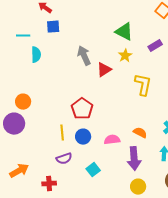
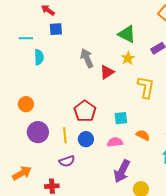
purple circle: (14, 124) -> (38, 132), moved
purple arrow: (134, 159) -> (122, 171), moved, turned 30
cyan square: (93, 170) -> (121, 118), moved, turned 32

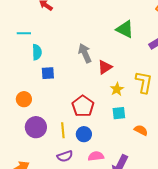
blue square: (56, 29) -> (48, 73), moved
yellow star: (128, 58) -> (117, 89), moved
pink semicircle: (115, 142) -> (96, 156), moved

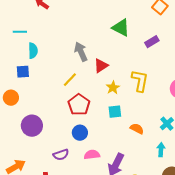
blue square: (48, 73) -> (23, 72), moved
orange circle: (24, 99) -> (11, 98), moved
yellow line: (63, 130) -> (70, 80), moved, turned 49

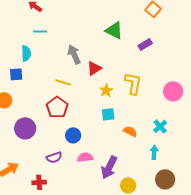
cyan line: (20, 32) -> (40, 31), moved
yellow line: (70, 80) -> (63, 82), turned 63
red pentagon: (79, 105) -> (57, 107), moved

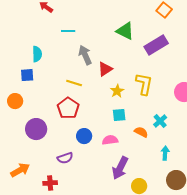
cyan line: (40, 31) -> (68, 31), moved
purple rectangle: (145, 44) -> (156, 45), size x1.6
cyan cross: (160, 126) -> (160, 121), moved
pink semicircle: (85, 157) -> (110, 140), moved

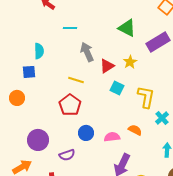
yellow L-shape: (144, 84) -> (146, 97), moved
yellow star: (117, 91) -> (130, 62), moved
cyan square: (119, 115) -> (117, 88), moved, turned 32
purple circle: (36, 129) -> (38, 140), moved
orange semicircle: (141, 132) -> (135, 130), moved

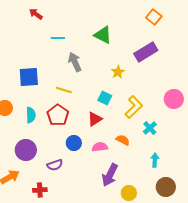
green triangle: (127, 28) -> (103, 35), moved
cyan semicircle: (39, 51) -> (31, 115), moved
red triangle: (107, 66) -> (95, 119), moved
blue square: (29, 72) -> (29, 77), moved, size x1.5
yellow L-shape: (146, 97) -> (134, 107), turned 35

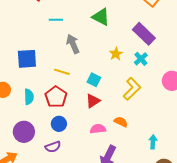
purple rectangle: (146, 52) -> (144, 34), turned 75
cyan square: (105, 98) -> (94, 80), moved
cyan cross: (150, 128) -> (141, 59), moved
blue circle: (74, 143) -> (59, 124), moved

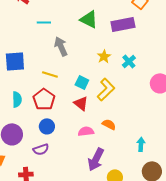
purple rectangle: (144, 34) -> (123, 24), moved, turned -55
yellow L-shape: (132, 89) -> (106, 89), moved
red triangle: (93, 101) -> (81, 103), turned -49

